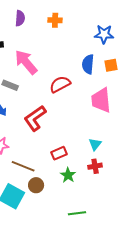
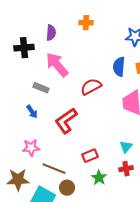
purple semicircle: (20, 18) -> (51, 33), moved

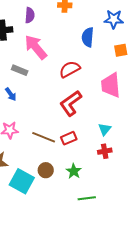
blue semicircle: (119, 67) -> (88, 37), moved
red L-shape: (66, 121) -> (71, 103), moved
brown line: (54, 169) -> (44, 137), moved
green star: (99, 178) -> (74, 171), moved

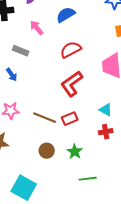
blue semicircle: (88, 37) -> (66, 15), moved, turned 54
pink arrow: (36, 47) -> (37, 28), size x0.6
cyan triangle: (105, 129) -> (106, 110), turned -40
cyan square: (22, 181) -> (24, 188), moved

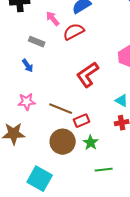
red semicircle: (71, 50) -> (74, 32), moved
red rectangle: (70, 119) -> (82, 121), moved
brown circle: (47, 151) -> (63, 142), size x1.6

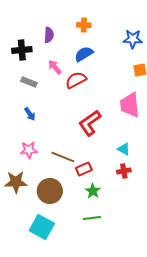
gray rectangle: (37, 42) -> (29, 82), moved
brown circle: (63, 142) -> (50, 191), moved
green line: (104, 170) -> (92, 218), moved

